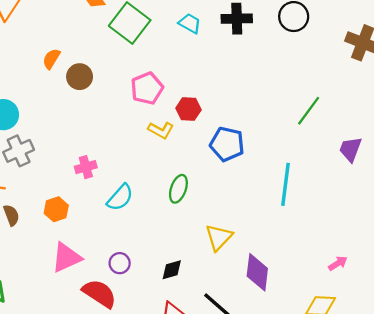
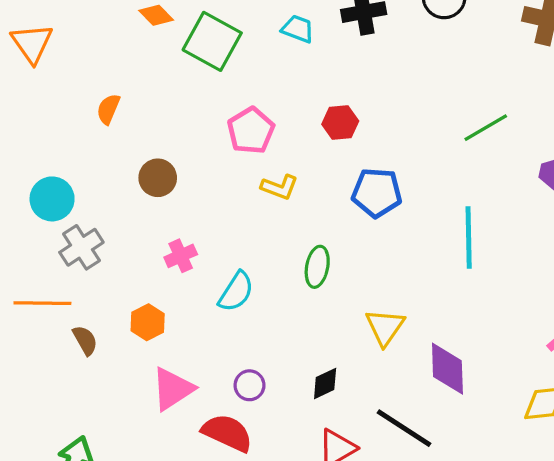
brown circle: (80, 77) -> (158, 178), moved
red hexagon: (188, 109) -> (340, 123), moved
green line: (309, 111) -> (486, 128), turned 32

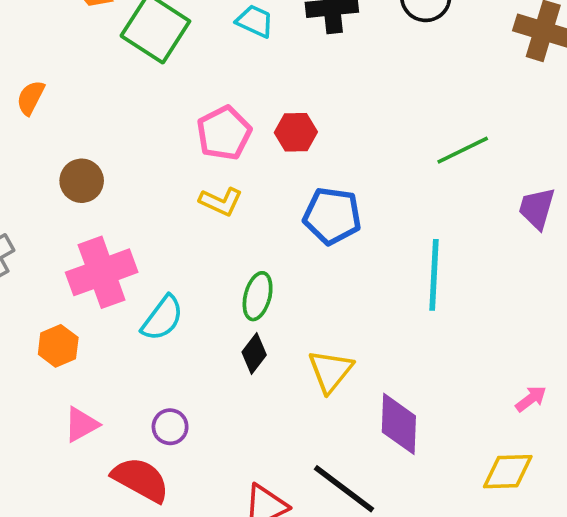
pink pentagon: (251, 131) -> (224, 133), moved
pink cross: (181, 256) -> (102, 272), size x1.8
black diamond: (325, 384) -> (254, 354), moved, turned -32
pink triangle: (173, 389) -> (81, 424), size x0.7

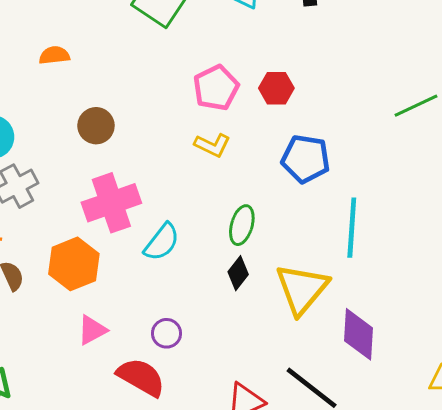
orange semicircle: (31, 98) -> (54, 55), turned 56
cyan line: (434, 275) -> (352, 228), moved
orange hexagon: (58, 346) -> (74, 264), size x1.5
yellow triangle: (330, 371) -> (302, 289), size x1.4

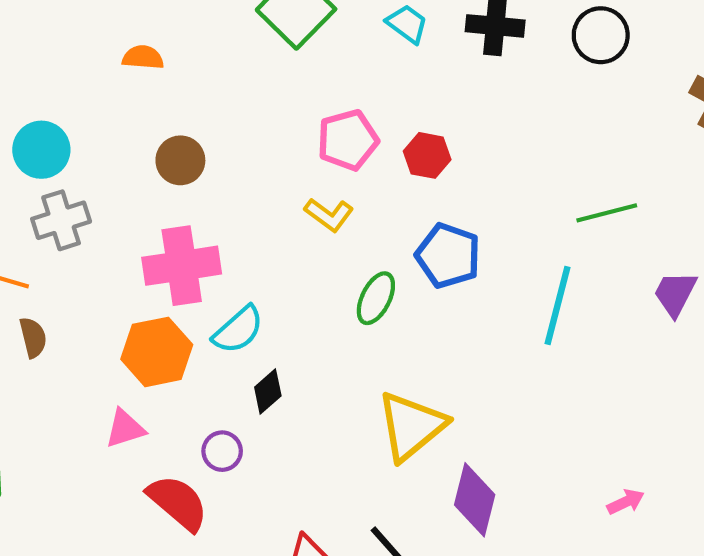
green ellipse: (242, 225) -> (376, 298), moved
cyan line: (352, 228) -> (558, 305), moved
orange hexagon: (74, 264) -> (157, 352), moved
black diamond: (238, 273) -> (268, 392), moved

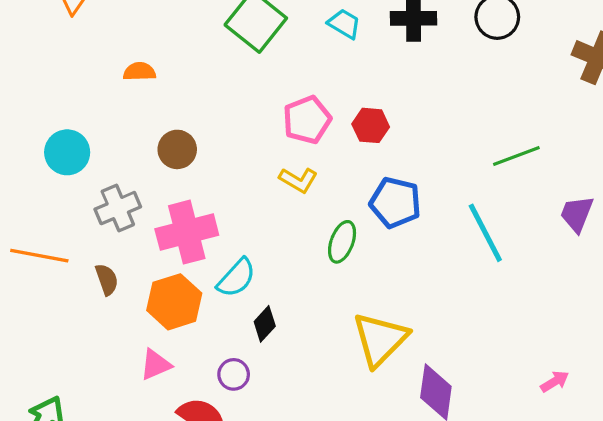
gray cross: (61, 220) -> (118, 208), moved
cyan line: (558, 305) -> (485, 233), turned -36
brown semicircle: (33, 337) -> (107, 279), moved

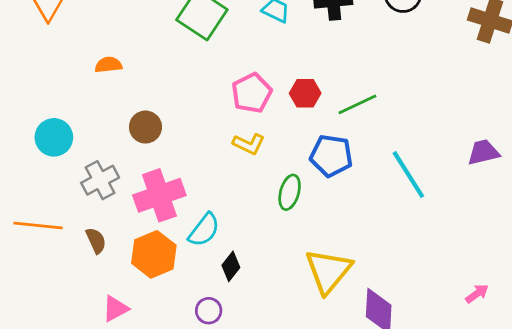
green line: (516, 156) -> (357, 104), moved
purple trapezoid: (577, 214) -> (483, 152), turned 60
pink triangle: (155, 365) -> (115, 309), moved

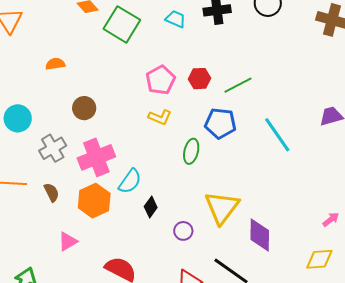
purple circle: (209, 311) -> (183, 231), moved

